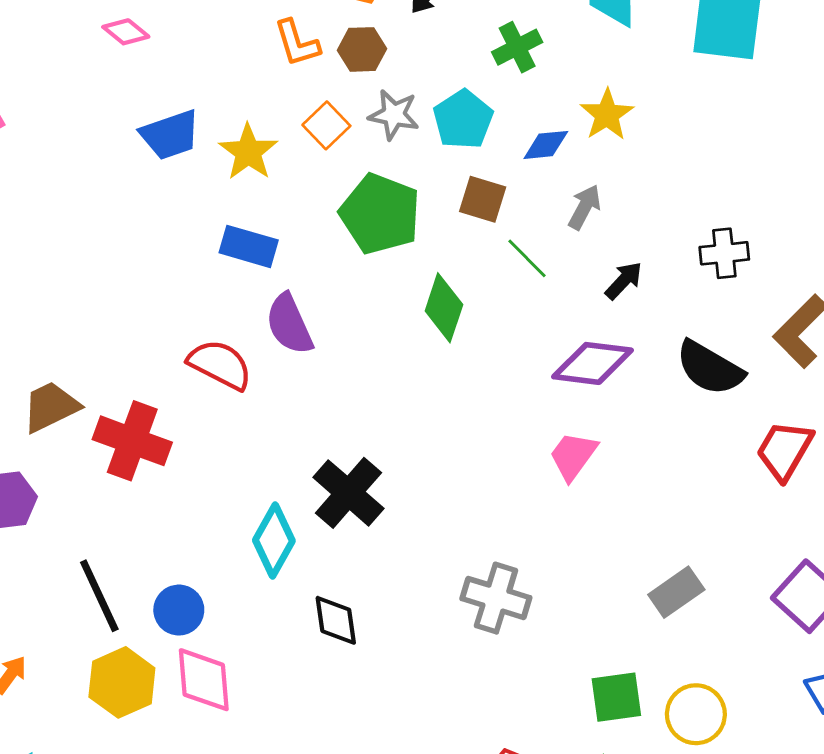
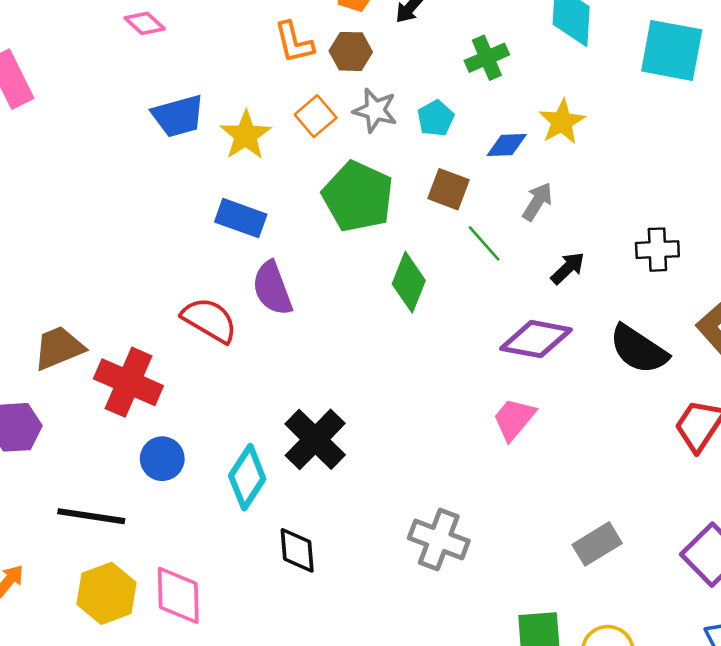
cyan pentagon: (463, 119) -> (436, 118), size x0.7
black line: (99, 596) -> (91, 516), turned -60
blue circle: (179, 610) -> (162, 459), moved

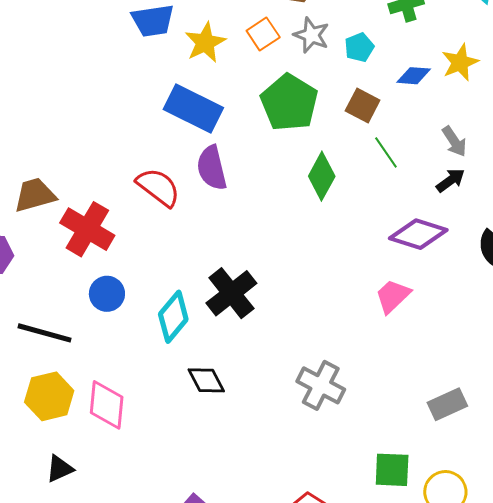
gray arrow: (537, 202) -> (454, 141), moved, turned 108
blue rectangle: (241, 218) -> (193, 108), size x1.4
black diamond: (297, 550) -> (206, 380), turned -30

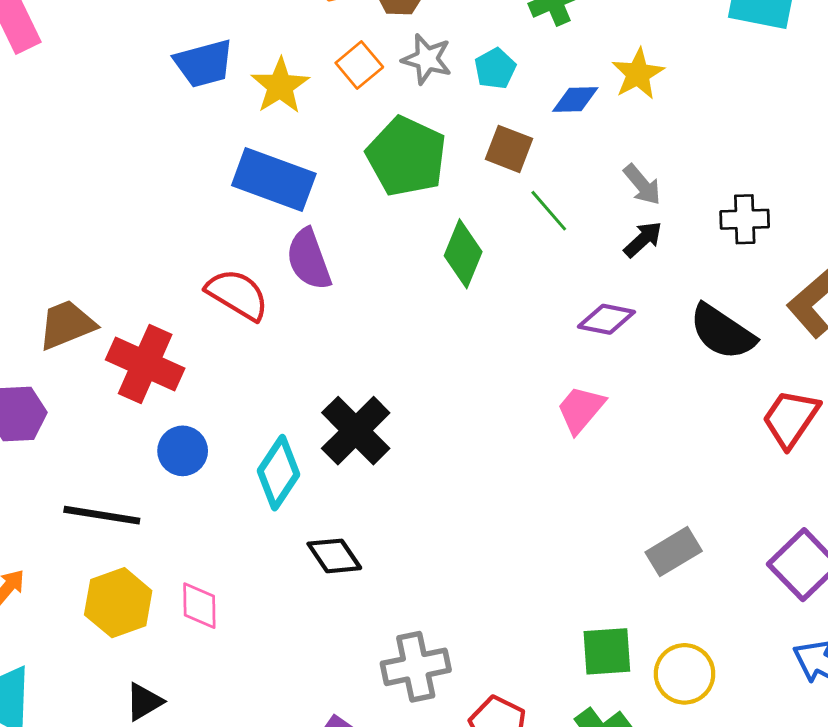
purple diamond: (418, 234) -> (606, 319), size x0.7
gray cross: (321, 385) -> (416, 667), moved, turned -33
pink diamond: (107, 405) -> (199, 606), size x0.7

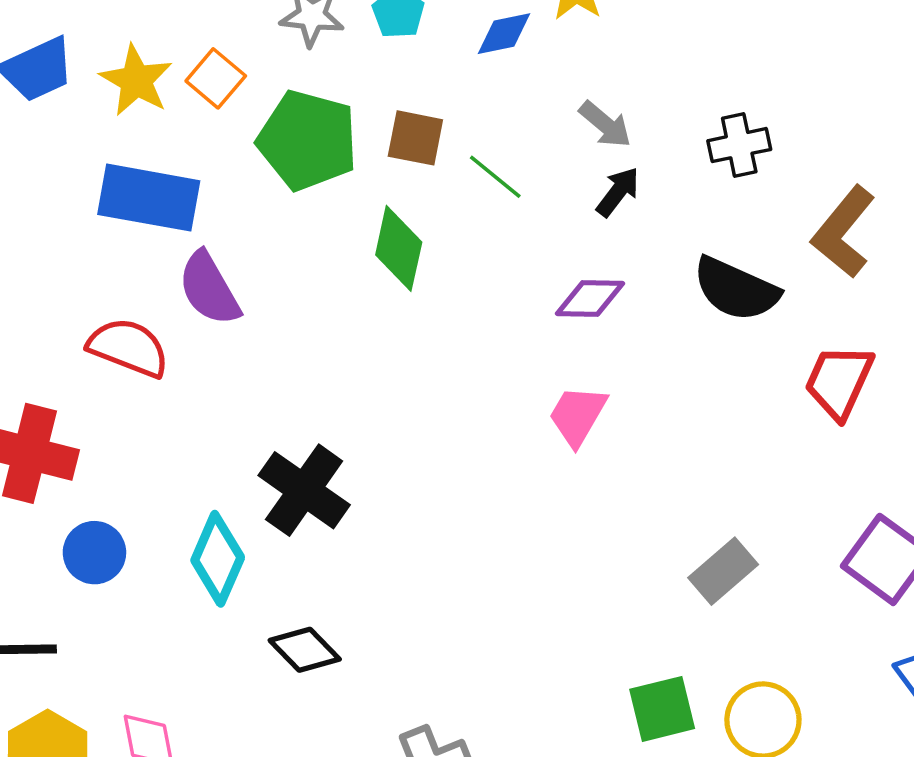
orange square: (359, 65) -> (216, 78), moved
brown square: (509, 149) -> (415, 138), moved

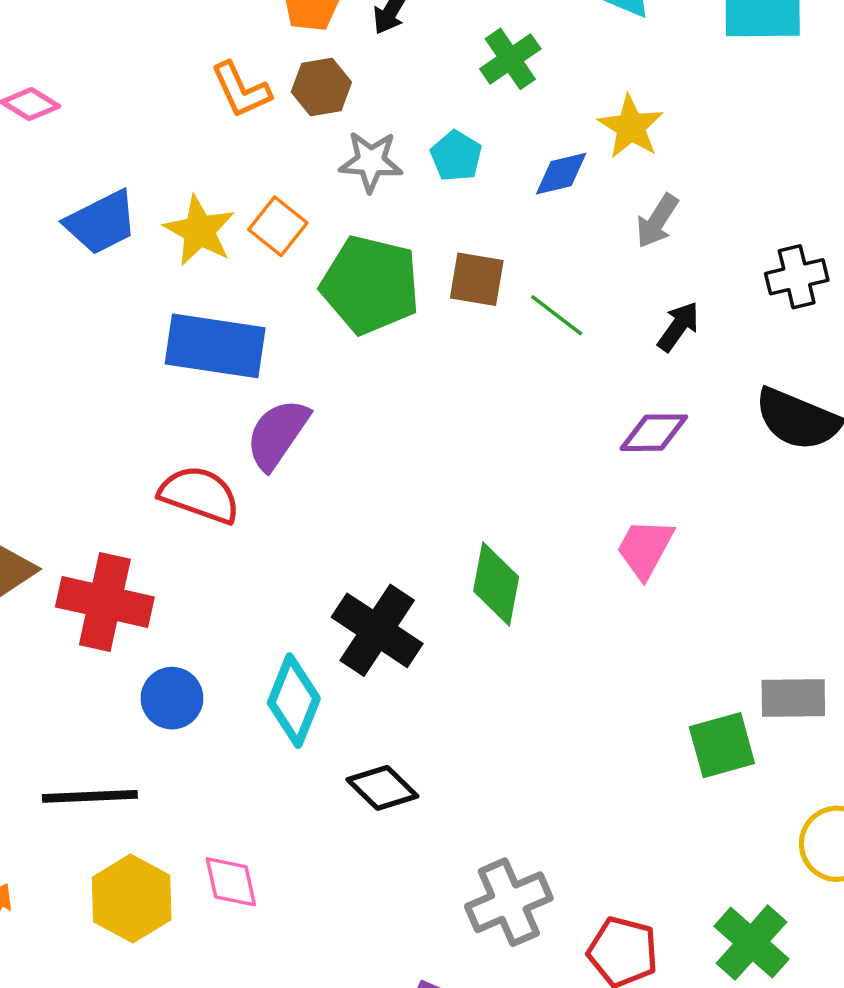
gray arrow: (605, 124) -> (657, 221), moved, turned 84
green diamond: (399, 248) -> (496, 584), moved
purple semicircle: (209, 289) -> (277, 434), turned 66
gray rectangle: (723, 571) -> (793, 698), turned 42
green square: (662, 709) -> (722, 745), moved

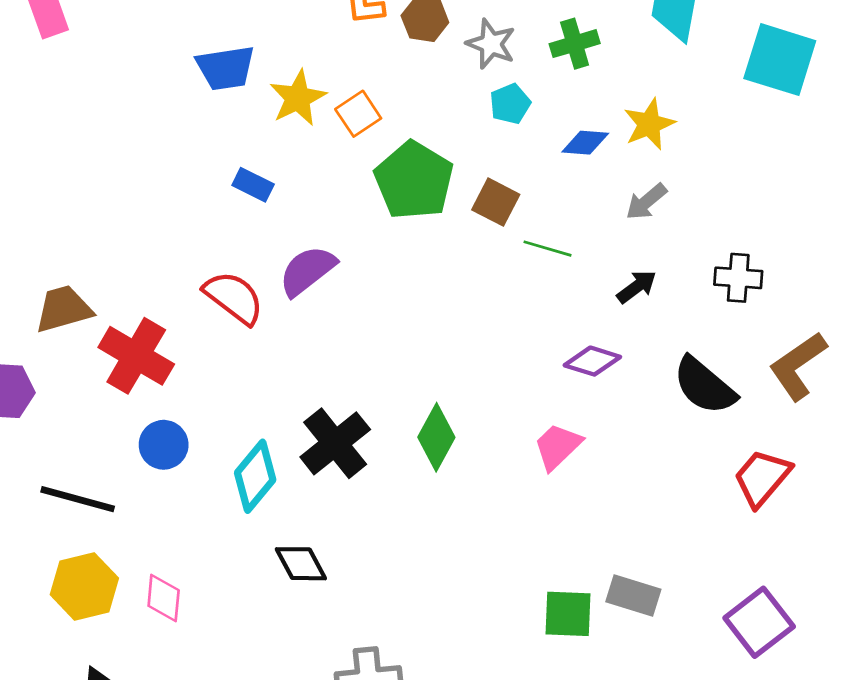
gray star: (371, 161) -> (491, 44), moved
green line: (557, 315) -> (547, 249), turned -39
blue rectangle: (215, 346) -> (253, 185), moved, size x0.5

